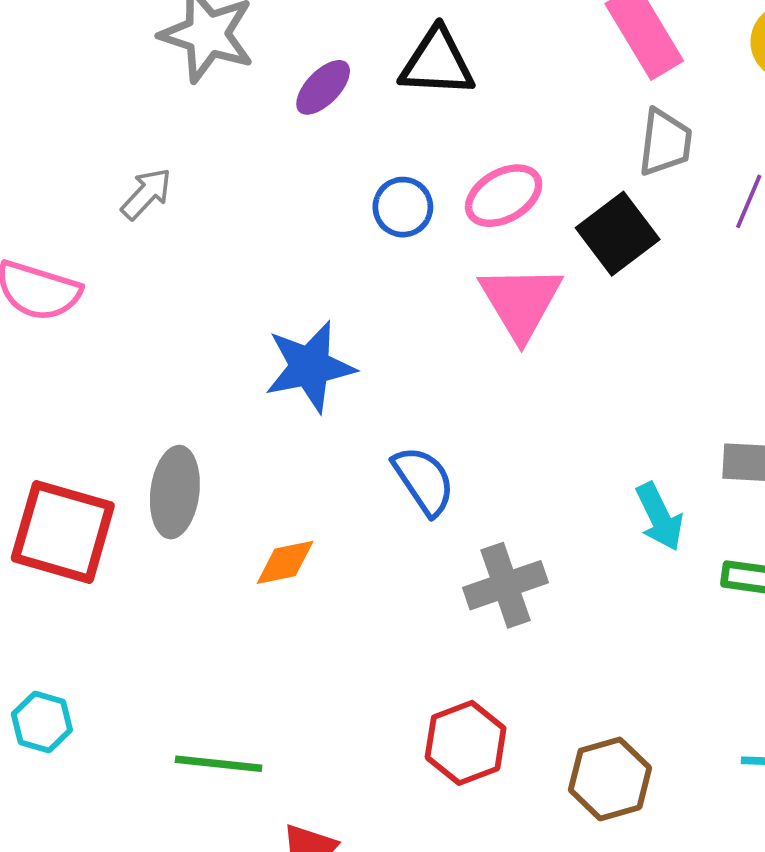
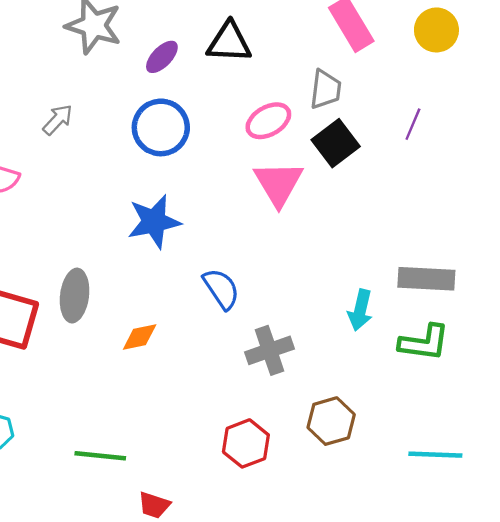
gray trapezoid: (665, 142) -> (326, 89), moved
blue circle: (403, 207) -> (161, 127), moved, size x1.6
cyan arrow: (659, 517) -> (360, 310), turned 39
brown hexagon: (610, 779) -> (331, 421), moved

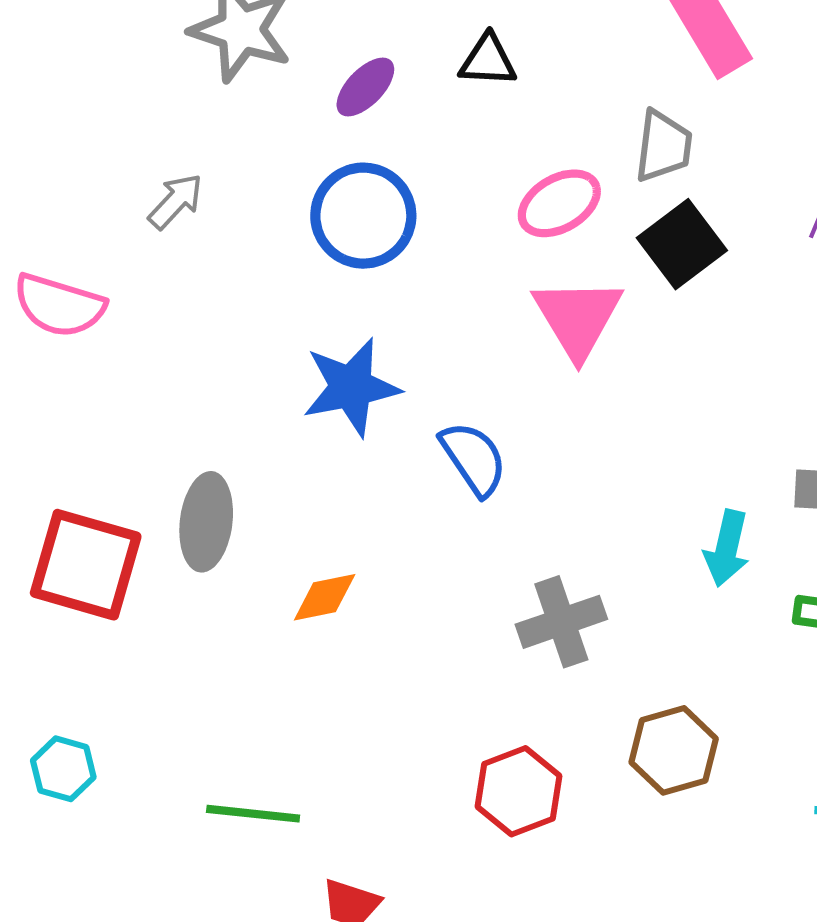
black triangle: (229, 42) -> (488, 60), size x0.7
blue semicircle: (221, 289) -> (474, 459), moved

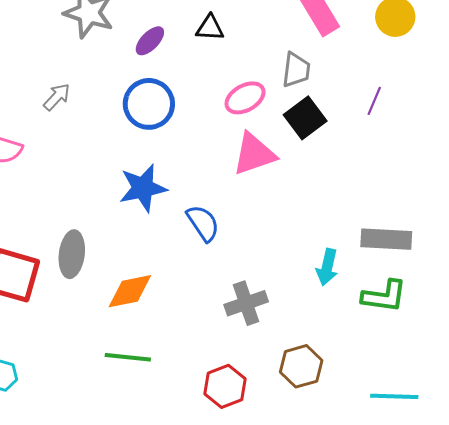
pink triangle: (578, 318) -> (254, 154), turned 42
orange diamond: (325, 597) -> (130, 291), size x1.4
green line: (253, 814) -> (128, 357), moved

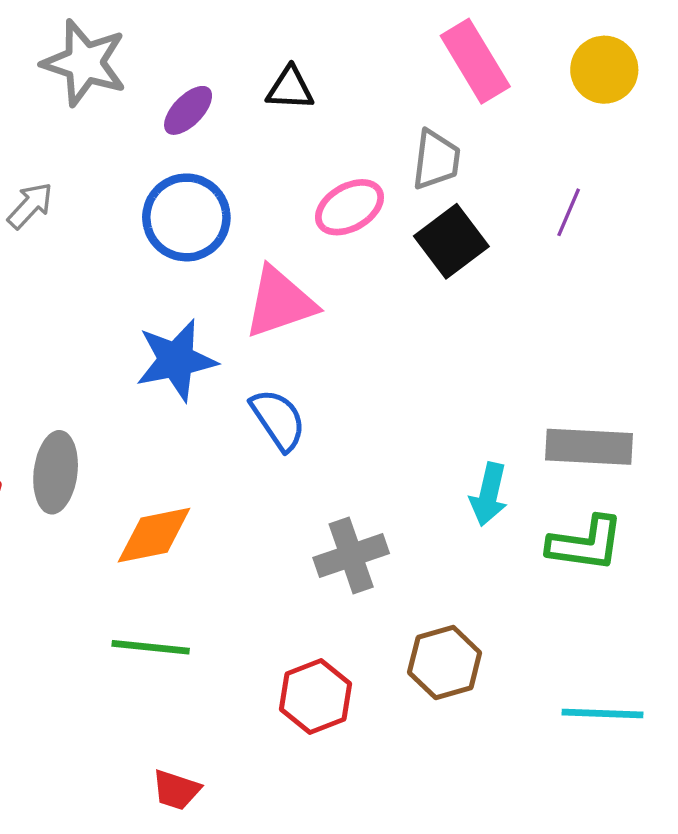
pink triangle: (254, 154) -> (280, 302), moved

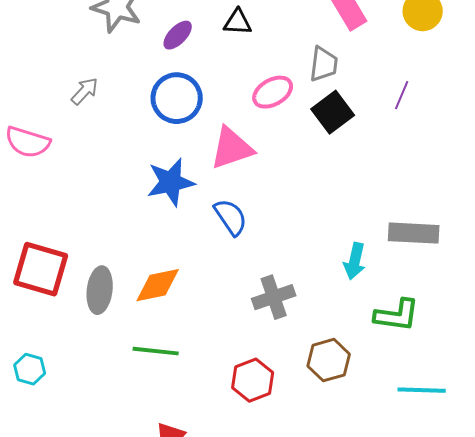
gray ellipse: (56, 472) -> (100, 290), moved
green L-shape: (586, 544) -> (397, 315), moved

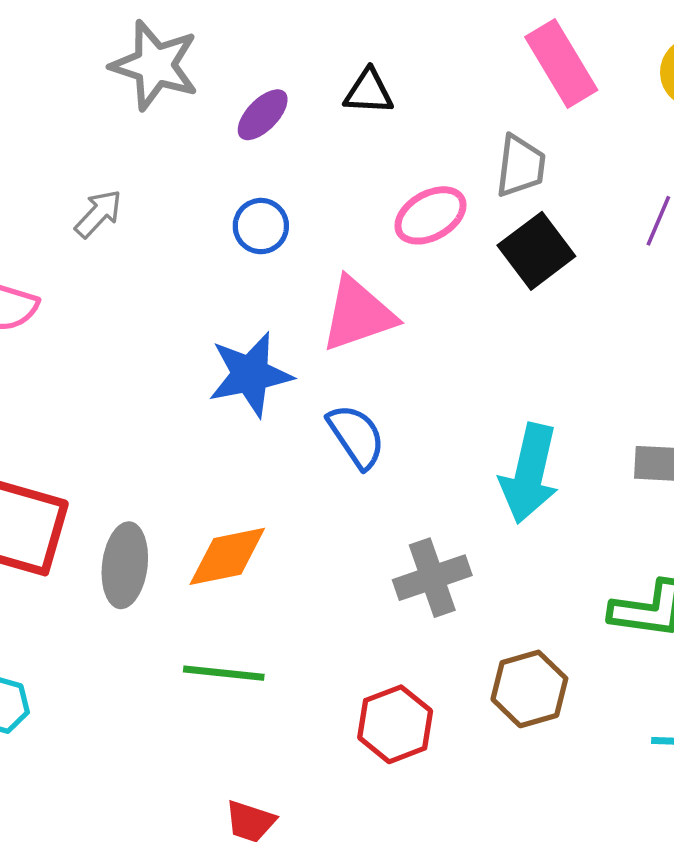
blue circle: (177, 98) -> (261, 226), size x0.6
cyan arrow: (355, 261) -> (529, 473), moved, size x1.5

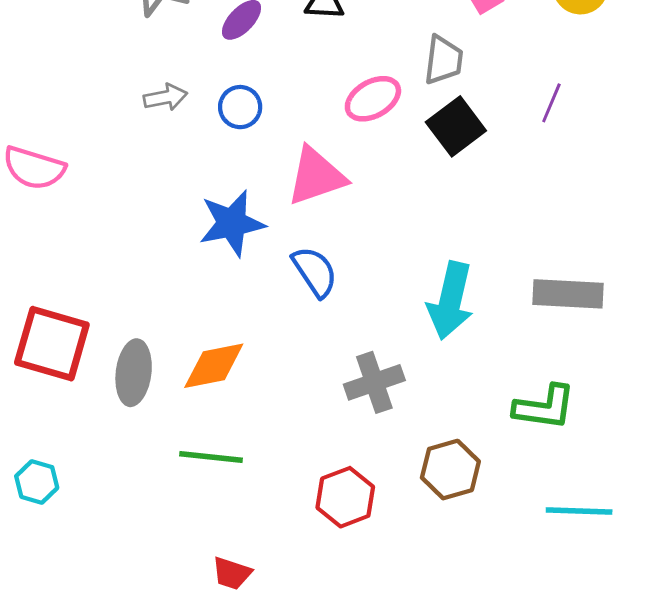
gray arrow: (98, 214) -> (165, 97), moved, turned 36

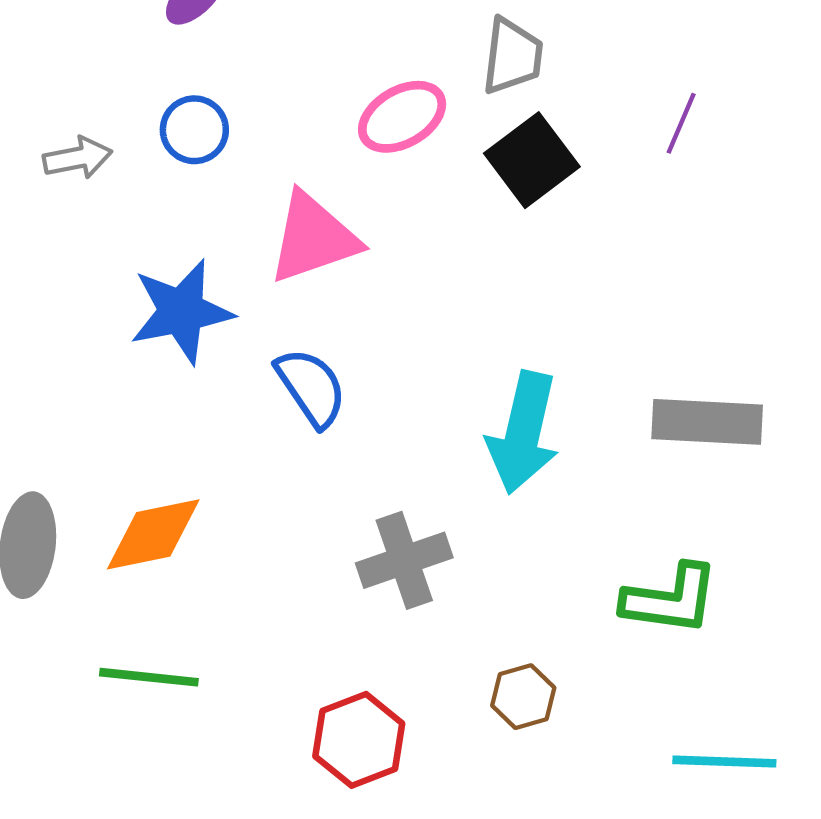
gray arrow: (165, 97) -> (78, 158), moved
brown hexagon: (450, 470) -> (523, 697), size x0.7

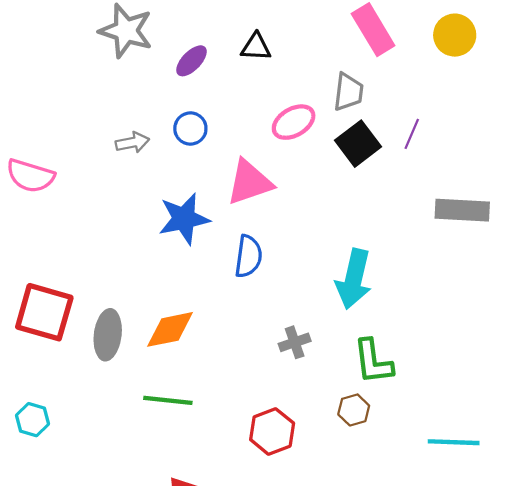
purple line: (681, 123) -> (412, 134), moved
blue semicircle: (311, 387) -> (248, 256), turned 42
gray rectangle: (707, 422) -> (462, 210), moved
gray cross: (404, 560) -> (295, 342), size x0.7
green L-shape: (670, 599) -> (373, 362), moved, turned 75

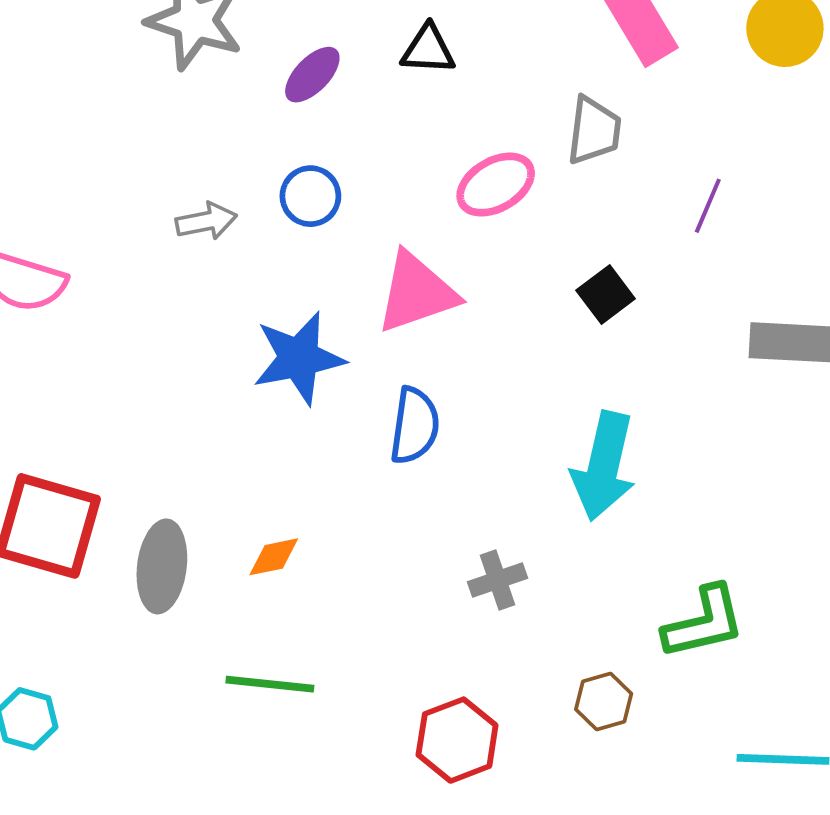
black square: (358, 144) -> (606, 294), moved, size x0.7
orange diamond: (170, 329) -> (274, 557), size x0.6
green L-shape: (373, 362) -> (704, 622), moved, turned -96

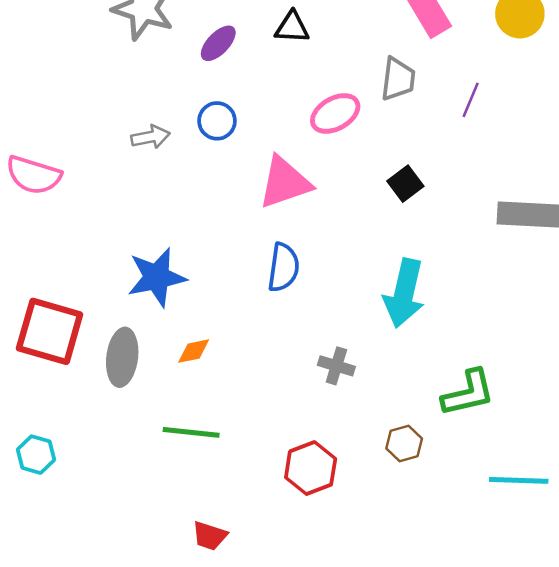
purple line: (708, 206) -> (471, 100), moved
blue star: (299, 358) -> (157, 277), moved
gray cross: (498, 580) -> (336, 366), turned 36

